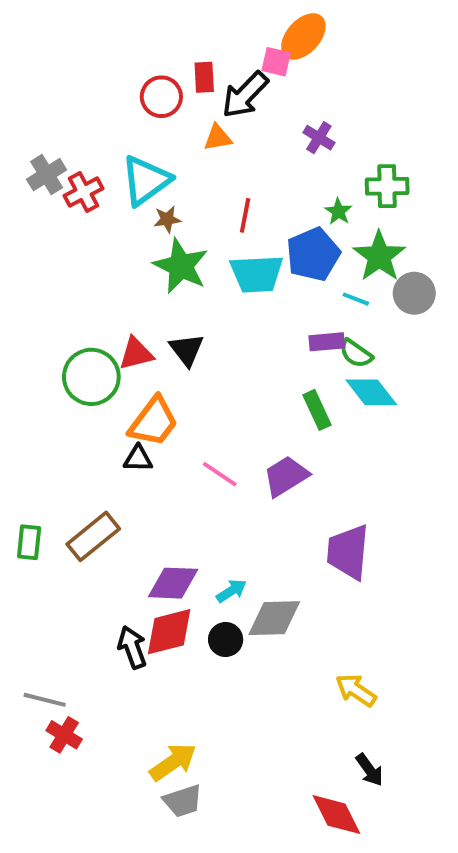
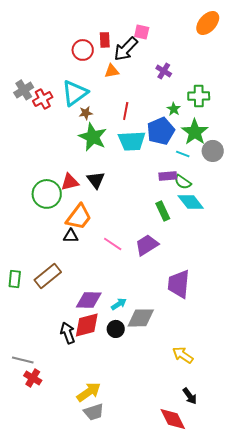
orange ellipse: (303, 36) -> (208, 23), moved

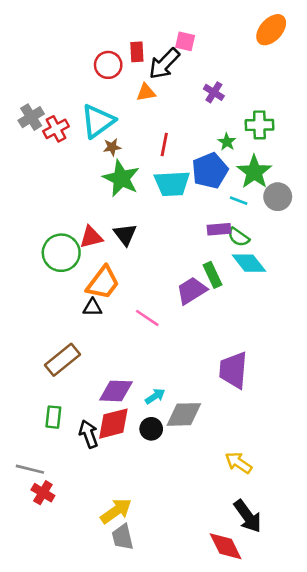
purple trapezoid: (147, 245) -> (192, 291), moved
green rectangle: (15, 279) -> (53, 417), moved
black arrow: (190, 396) -> (248, 516), size x1.5
gray trapezoid: (94, 412) -> (122, 537), turned 95

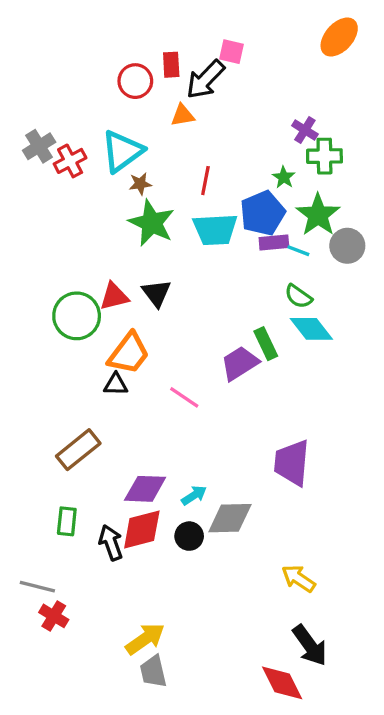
purple cross: (214, 92) -> (305, 130), moved
purple rectangle: (219, 229) -> (274, 243), moved

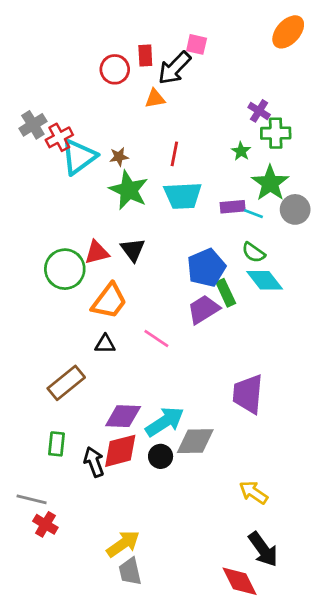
cyan triangle: (122, 151) -> (79, 157), moved
blue pentagon: (263, 213) -> (206, 268), moved
black triangle: (116, 384) -> (105, 344), moved
cyan arrow: (194, 495) -> (165, 422), size x1.8

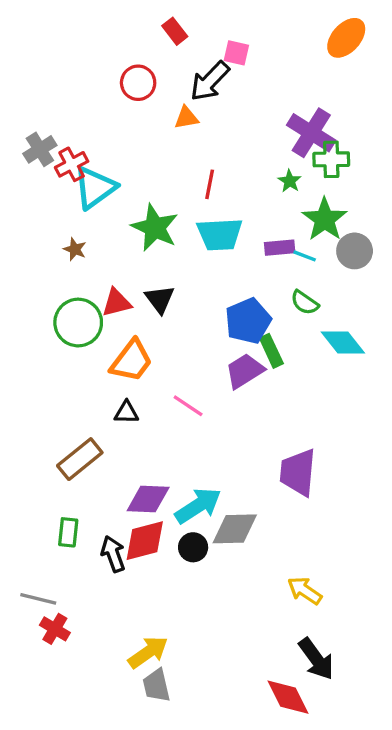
red rectangle: (145, 55) -> (175, 31), moved, turned -35
purple cross: (259, 111) -> (311, 133), size x1.8
brown star: (119, 157) -> (75, 249), moved, turned 30
cyan diamond: (265, 280) -> (343, 343), moved

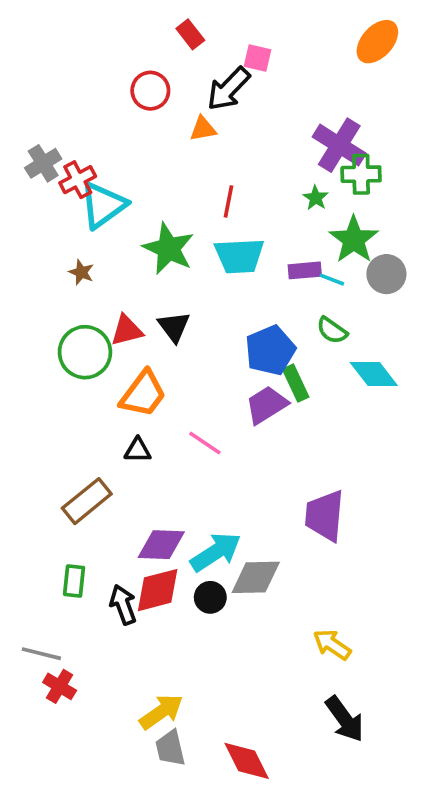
red diamond: (288, 697) -> (247, 761), moved

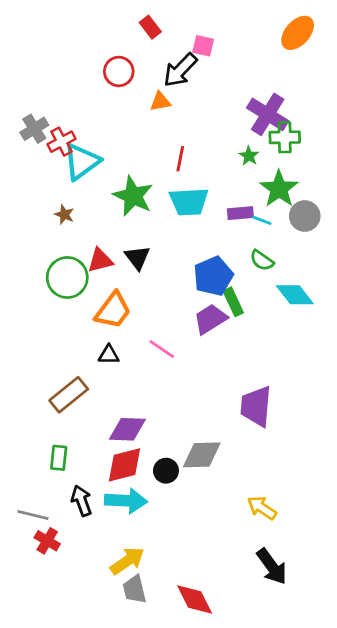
cyan arrow: (216, 552) -> (126, 501), moved, turned 36
black arrow: (123, 605) -> (82, 501), moved

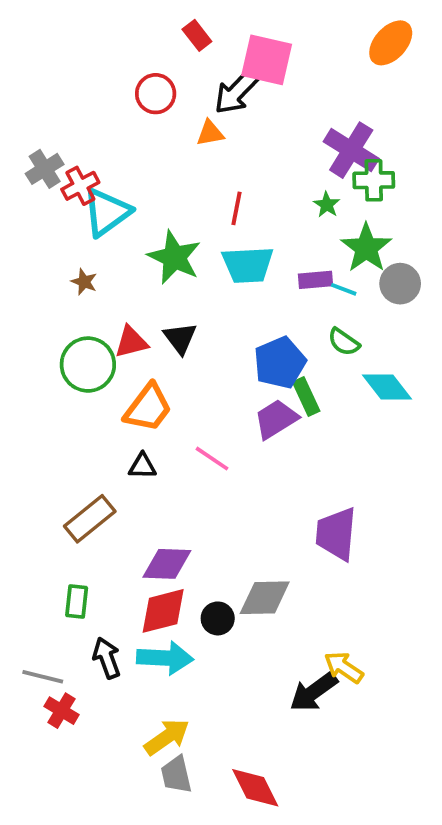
pink square: (203, 46) -> (267, 60), size x1.8
black arrow: (272, 567) -> (314, 692), moved, turned 90

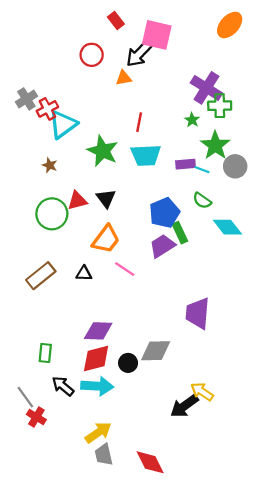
orange trapezoid: (148, 408) -> (106, 239), moved
brown rectangle: (90, 519) -> (41, 276), moved
black arrow: (107, 658) -> (63, 386), turned -30
gray line: (43, 677) -> (25, 397), turned 40

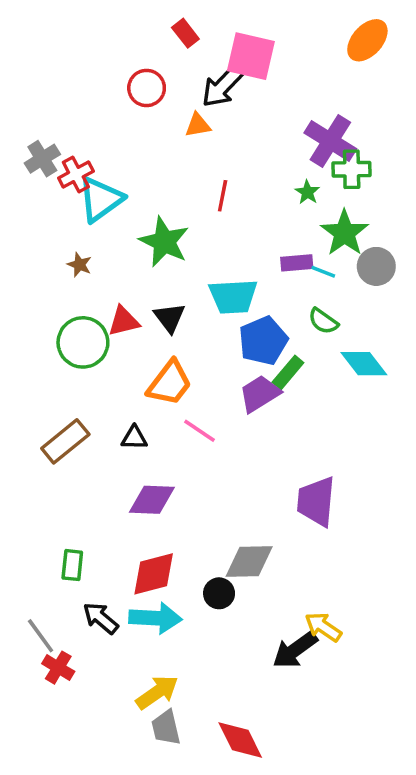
cyan trapezoid: (146, 155) -> (233, 296), moved
green rectangle: (180, 233) -> (288, 372), turned 65
purple diamond: (98, 331) -> (152, 500), moved
black circle: (128, 363) -> (219, 593), moved

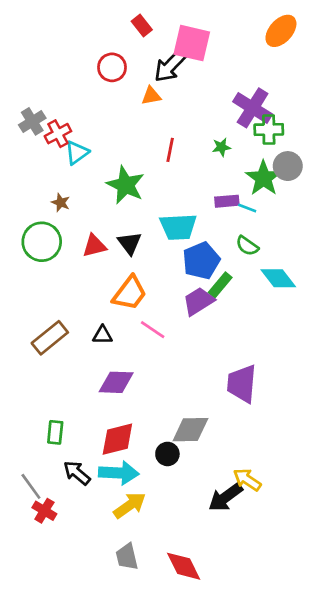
green star: (307, 192) -> (221, 147), moved, turned 30
cyan triangle: (101, 199) -> (77, 153), size x0.7
gray circle: (376, 266) -> (288, 166), moved
green circle: (83, 342) -> (42, 242), moved
yellow arrow: (157, 692) -> (130, 505), moved

